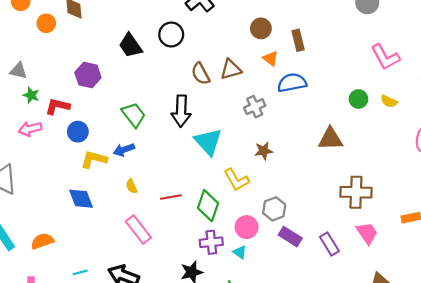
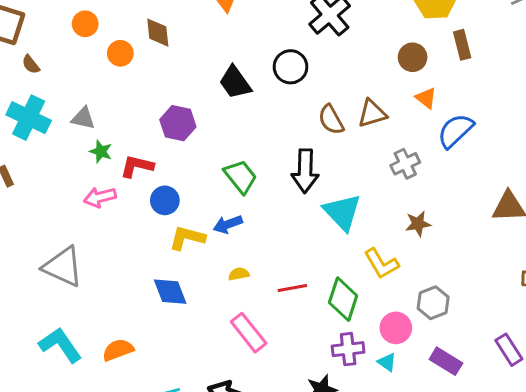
brown rectangle: (298, 40) -> (462, 45), moved
blue semicircle: (292, 83) -> (455, 131), turned -32
yellow semicircle: (132, 186) -> (239, 274), turned 104
purple rectangle: (290, 237) -> (446, 361), moved

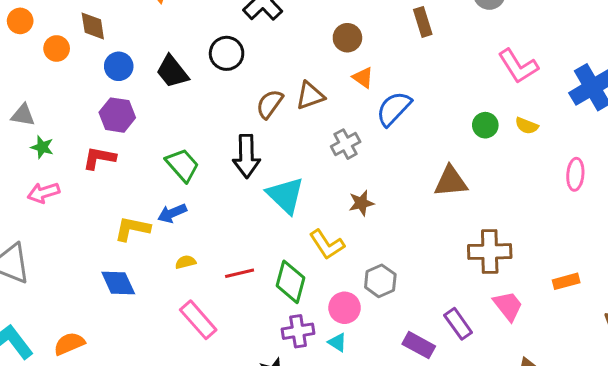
brown rectangle: (462, 45) -> (423, 22), moved
brown semicircle: (331, 120) -> (270, 104), turned 68
red L-shape: (137, 166) -> (99, 158), moved
blue circle: (165, 200) -> (119, 66), moved
purple rectangle: (446, 361) -> (419, 345), moved

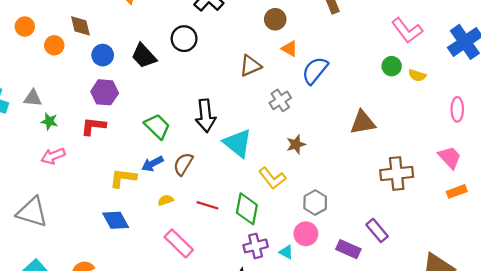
brown semicircle: (270, 104) -> (183, 164), moved
green circle: (485, 125) -> (392, 66), moved
red line: (240, 273) -> (207, 205), turned 35
pink trapezoid: (508, 306) -> (450, 157), moved
pink circle: (345, 308) -> (306, 234), moved

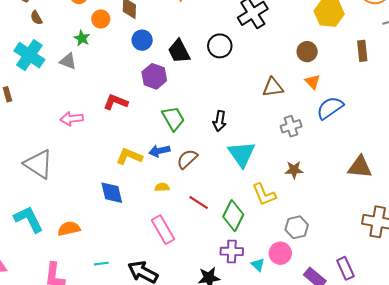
purple hexagon: (105, 92) -> (154, 76), moved
black arrow: (205, 116) -> (220, 121), size x0.7
green star: (49, 121) -> (82, 38), moved

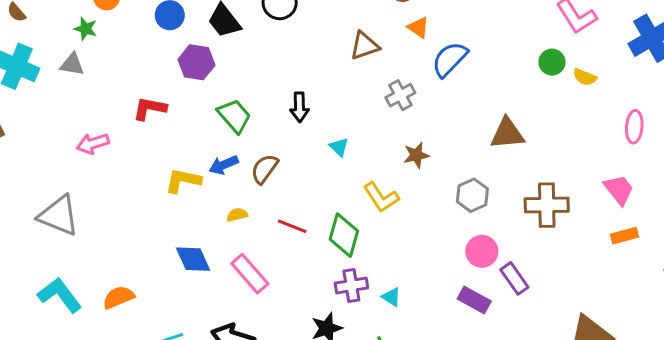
cyan triangle: (242, 154) -> (339, 147), size x0.5
blue diamond: (112, 193) -> (193, 259), moved
gray hexagon: (297, 227) -> (472, 195), moved
pink circle: (280, 253) -> (482, 251), moved

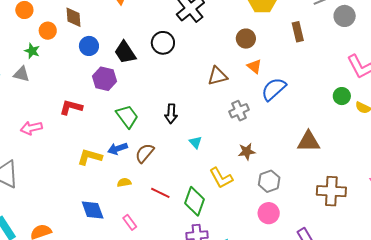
gray hexagon: (472, 195) -> (269, 181), moved
pink circle: (482, 251) -> (269, 213), moved
pink rectangle: (250, 274) -> (130, 222), size x0.6

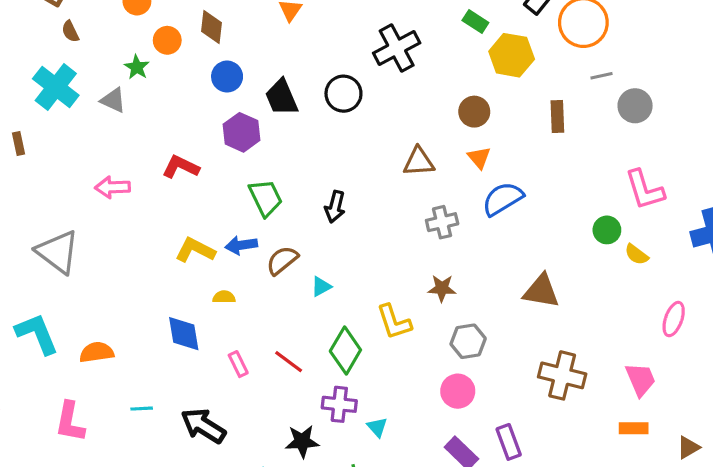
cyan triangle: (196, 142) -> (321, 287), moved, turned 32
yellow semicircle: (124, 182) -> (224, 297), moved
red line: (160, 193) -> (289, 362), moved

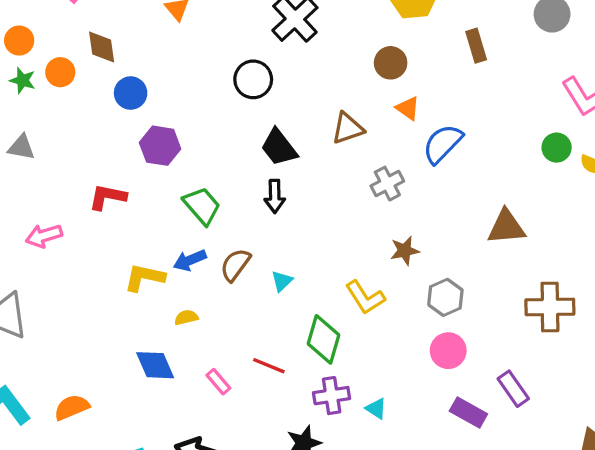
green star: (137, 67) -> (22, 80), moved
black trapezoid: (282, 97) -> (279, 147), moved

